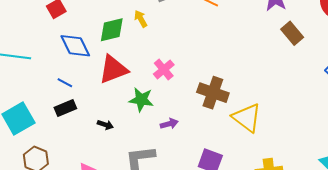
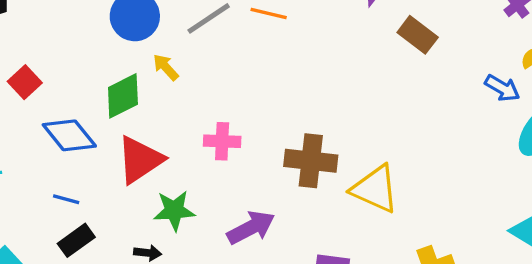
pink cross: (164, 69) -> (222, 141), turned -35
green star: (141, 100) -> (174, 210), moved
purple arrow: (169, 124) -> (251, 228), size x1.6

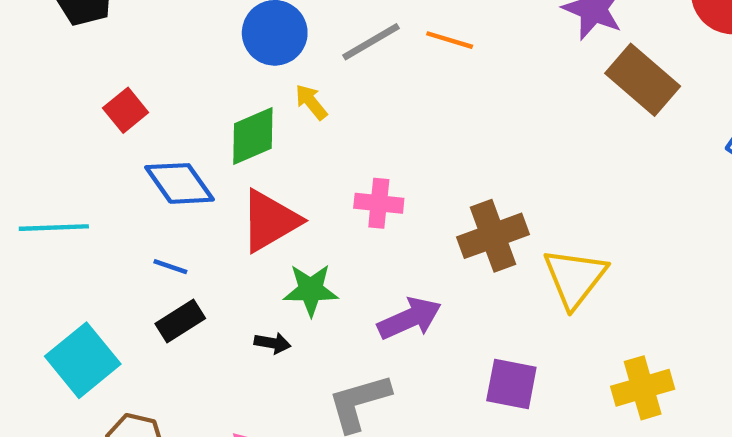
brown rectangle: (418, 35) -> (643, 80), size x1.4
brown cross: (311, 161) -> (493, 236), turned -30
yellow triangle: (375, 189) -> (575, 278), turned 40

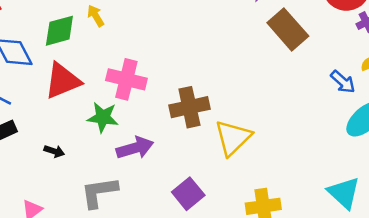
pink cross: (379, 203) -> (126, 79), size x1.4
green star: (311, 290) -> (103, 117), moved
purple square: (511, 384) -> (188, 194), turned 32

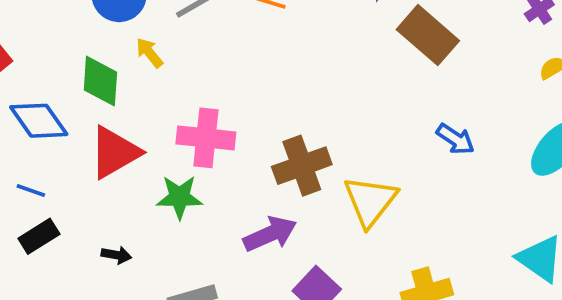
green diamond: (59, 31) -> (100, 81), turned -63
blue arrow: (343, 82) -> (455, 139), moved
purple arrow: (135, 148) -> (270, 234), moved

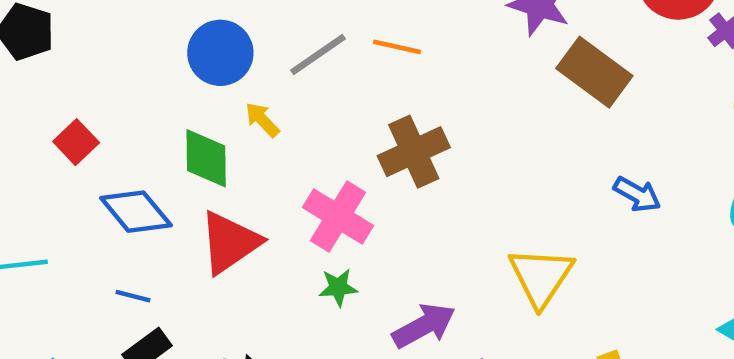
pink cross: (206, 138) -> (338, 216), turned 30
brown cross: (302, 166) -> (414, 152), moved
green star: (179, 197) -> (338, 287), moved, size x0.7

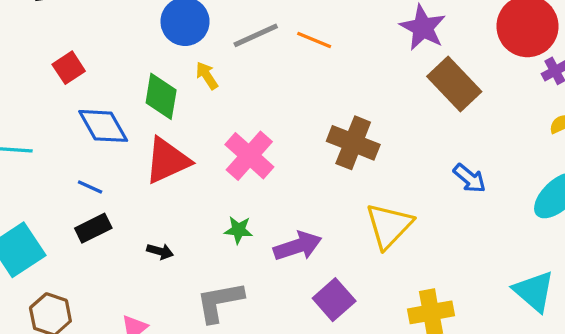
brown cross: (414, 152) -> (353, 143), moved, turned 36
green star: (338, 287) -> (238, 230), moved

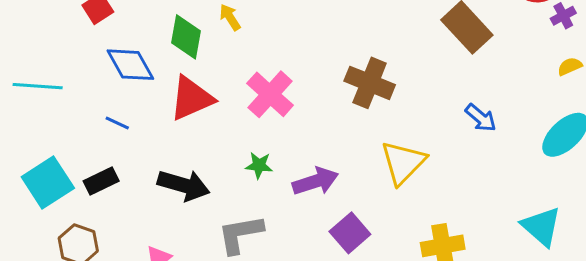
black rectangle: (93, 228) -> (101, 181), moved
black arrow: (160, 251) -> (184, 185), size x2.0

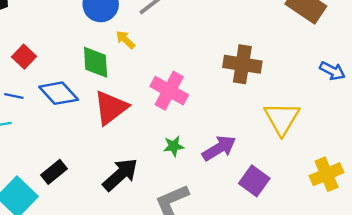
blue line: (117, 123) -> (14, 96), moved
black rectangle: (101, 181) -> (54, 172), moved
black arrow: (184, 185) -> (120, 175), turned -45

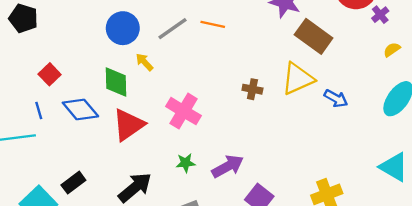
brown cross: (242, 64) -> (252, 89), size x0.6
blue line: (14, 96) -> (39, 110), turned 60
yellow triangle: (282, 118) -> (298, 79), moved, turned 33

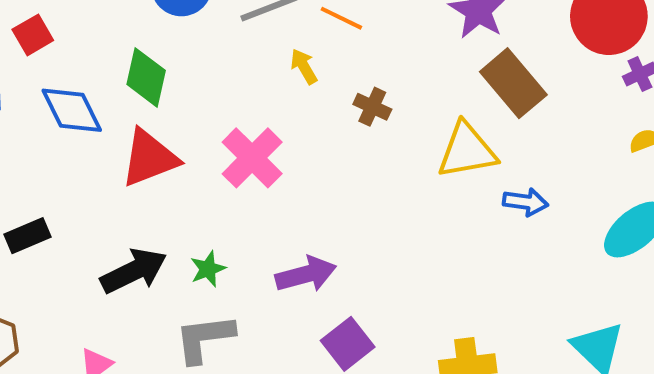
yellow arrow: (144, 62) -> (304, 66), moved
brown cross: (252, 89) -> (372, 107), moved
blue arrow: (336, 98) -> (526, 202), turned -35
green star: (186, 163) -> (208, 269), moved, turned -30

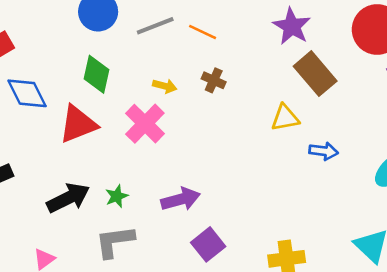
yellow arrow: (304, 66) -> (165, 86), moved, turned 135
green diamond: (146, 77) -> (97, 74), moved
brown cross: (372, 107) -> (214, 80), moved
yellow triangle: (467, 151) -> (285, 118), size x0.7

